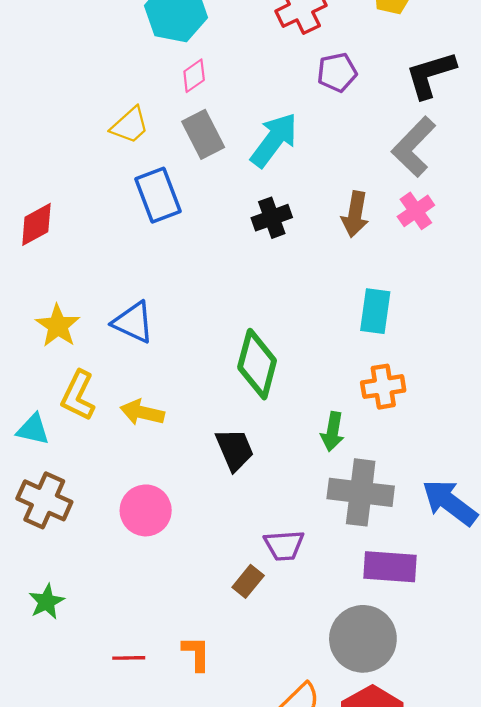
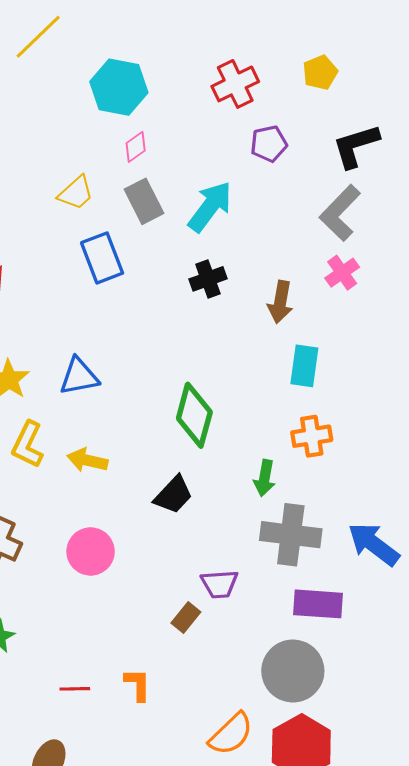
brown arrow: (355, 214) -> (280, 302), moved
blue triangle: (133, 322) -> (79, 376), turned -36
black trapezoid: (235, 450) -> (173, 495), turned 66

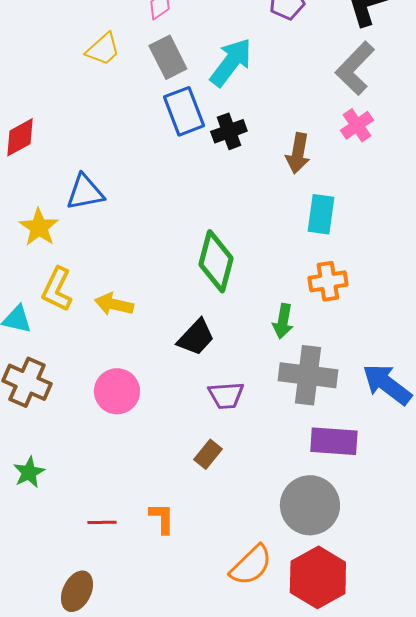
blue rectangle: (102, 258) -> (184, 111), moved
blue triangle: (79, 376) -> (85, 192), moved
purple trapezoid: (219, 584) -> (226, 395), moved

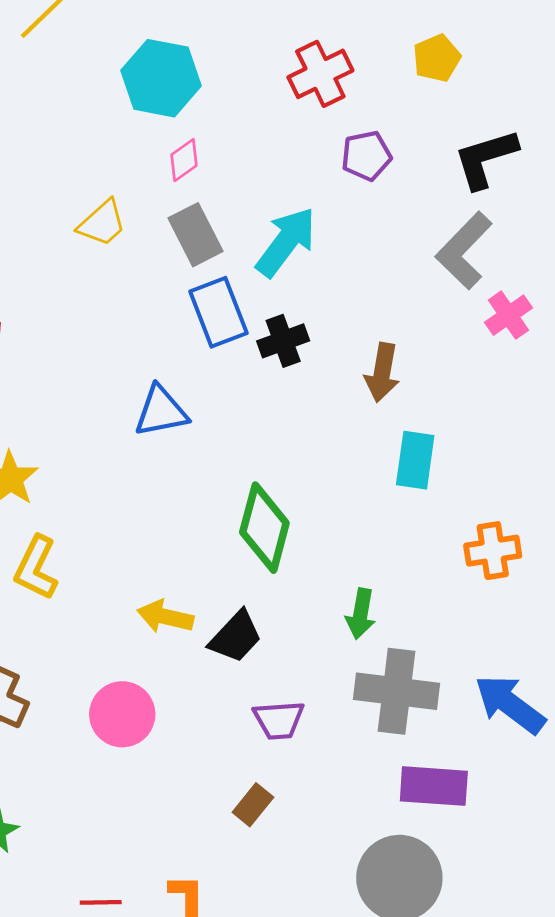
pink cross: (357, 125) -> (509, 315), moved
blue triangle: (85, 192) -> (161, 411), moved
orange cross: (328, 281) -> (493, 551), moved
yellow arrow: (114, 304) -> (165, 617), moved

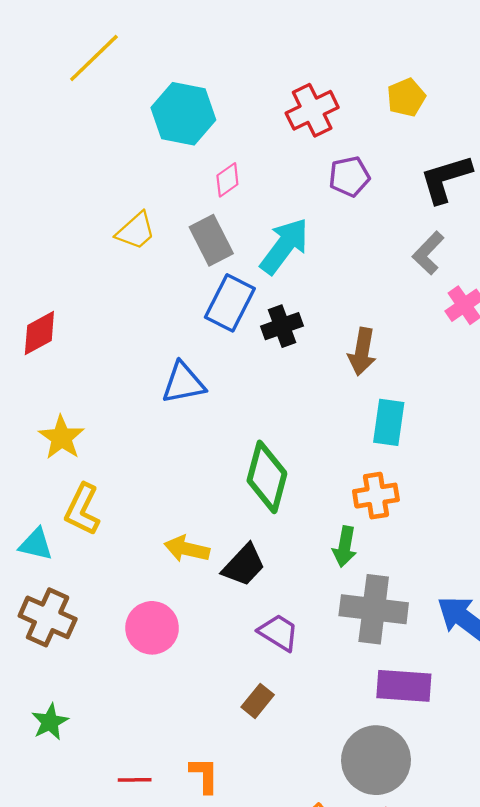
pink diamond: (184, 160) -> (227, 180), moved
gray L-shape: (464, 250) -> (428, 253), size x0.7
blue rectangle: (218, 312) -> (230, 303), turned 48
orange cross: (493, 551) -> (376, 496), moved
purple trapezoid: (279, 720) -> (279, 632), turned -144

